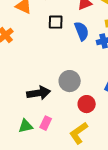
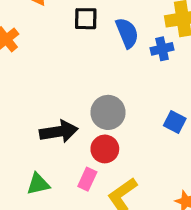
red circle: (87, 104) -> (105, 149), moved
pink rectangle: (46, 123) -> (87, 179), moved

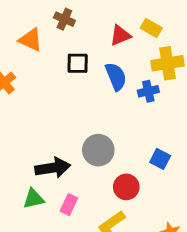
red circle: (105, 149) -> (126, 187), moved
pink rectangle: (87, 179) -> (69, 205), moved
green triangle: (38, 184) -> (34, 199), moved

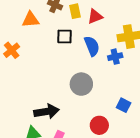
yellow rectangle: (151, 28) -> (75, 11), moved, turned 48
orange triangle: (31, 40) -> (31, 20), turned -30
gray circle: (98, 150) -> (81, 84), moved

